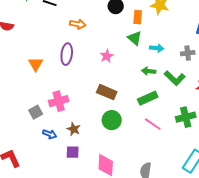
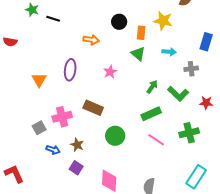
orange arrow: (78, 24) -> (91, 40), moved
cyan arrow: (157, 48) -> (169, 52), moved
green arrow: (149, 71) -> (152, 87), turned 120
brown rectangle: (107, 92) -> (93, 108), moved
purple square: (73, 152) -> (76, 168), turned 32

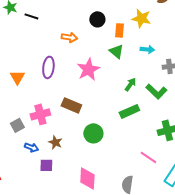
pink star: (110, 72) -> (88, 69), size x1.6
pink line: (156, 140) -> (148, 157), moved
purple square: (76, 168) -> (46, 165), moved, turned -32

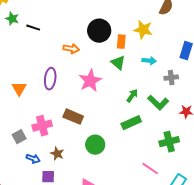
black circle: (97, 19) -> (99, 31), size x1.5

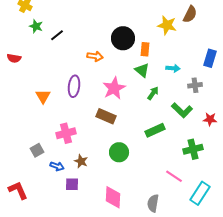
black line: (33, 28) -> (57, 35), turned -56
yellow star: (143, 30) -> (167, 25), moved
green arrow: (132, 96) -> (153, 93), moved
brown rectangle: (73, 117) -> (106, 116), moved
gray square: (19, 137) -> (37, 150), moved

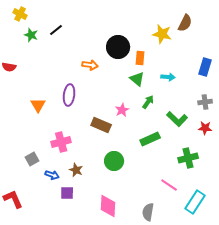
black line: (57, 35) -> (56, 30), moved
gray cross: (195, 85) -> (205, 102), moved
pink star: (114, 88) -> (122, 110), moved, size x0.6

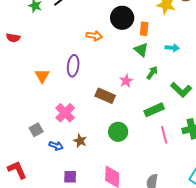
pink cross: (61, 142) -> (65, 113), turned -30
pink line: (169, 185) -> (164, 135), moved, turned 42
purple square: (67, 193) -> (70, 177), moved

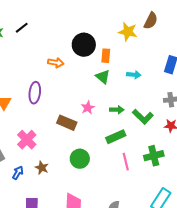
green arrow: (152, 73) -> (117, 110), moved, turned 56
blue arrow: (56, 146) -> (18, 173), turned -80

